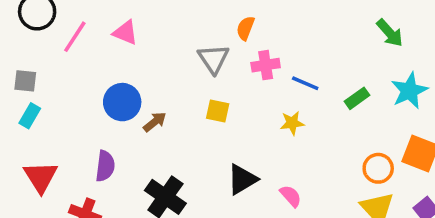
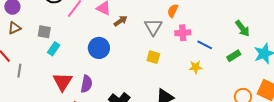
green arrow: (390, 33) -> (242, 28), moved
cyan rectangle: (30, 116) -> (54, 49), moved
brown arrow: (155, 122) -> (121, 21), moved
red triangle: (41, 177) -> (63, 82), moved

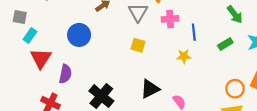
blue line: (205, 45) -> (194, 32), turned 56
red triangle: (63, 82) -> (41, 58), moved

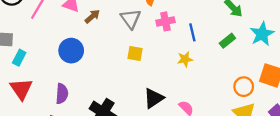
red triangle: (41, 58) -> (21, 89), moved

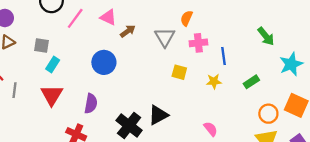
green rectangle: (227, 41) -> (251, 82), moved
yellow square: (135, 54) -> (179, 72), moved
black triangle: (154, 98) -> (158, 115), moved

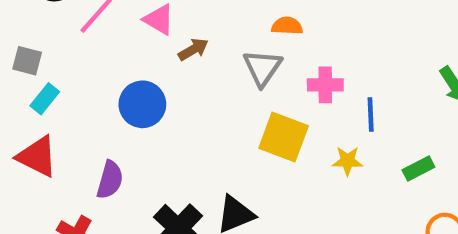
orange semicircle: (187, 18) -> (287, 26), moved, turned 63
yellow square: (179, 72) -> (284, 137), size x1.6
red triangle: (52, 95) -> (37, 157), turned -40

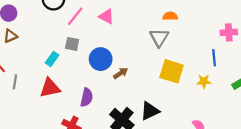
brown arrow: (193, 49) -> (121, 73), moved
gray square: (27, 61) -> (72, 44), moved
pink cross: (325, 85) -> (229, 32), moved
red triangle: (37, 157) -> (50, 88), turned -35

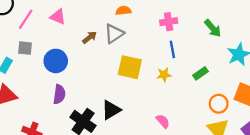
pink cross: (229, 32) -> (169, 22), moved
gray triangle: (159, 38) -> (114, 34), turned 30
brown arrow: (121, 73) -> (90, 37), moved
purple semicircle: (87, 97) -> (59, 94), moved

